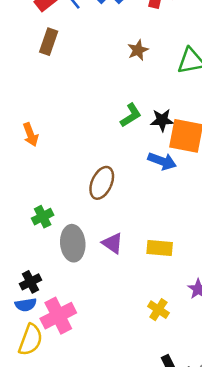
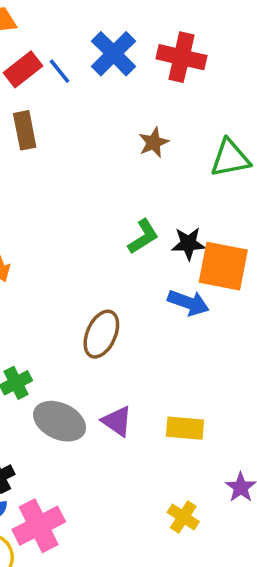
brown rectangle: (49, 42) -> (25, 130), turned -30
gray ellipse: (73, 243) -> (60, 421), turned -60

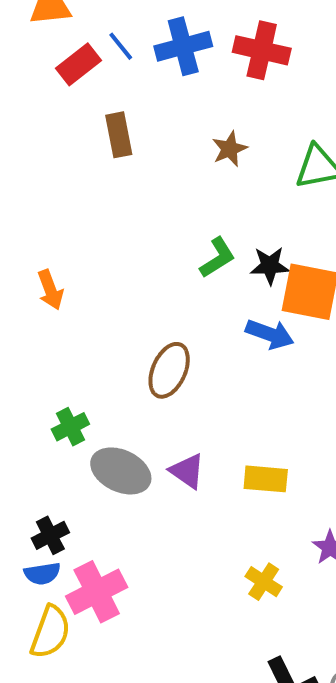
blue cross: (114, 54) -> (183, 46), turned 30
blue line: (60, 71) -> (121, 46), moved
brown rectangle: (25, 130) -> (119, 135), moved

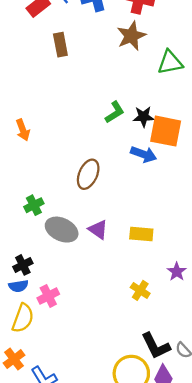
brown star: (229, 149) -> (131, 36), moved, size x1.5
pink cross: (97, 592) -> (48, 296), size x0.7

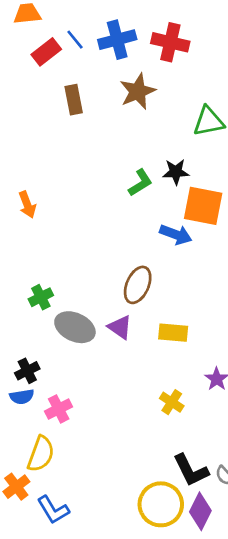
brown star: (131, 36) -> (138, 91), moved
black star: (143, 117) -> (176, 172), moved
brown ellipse: (88, 174) -> (138, 285), moved
yellow semicircle: (23, 318) -> (41, 454), moved

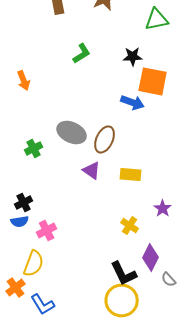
green L-shape: (140, 183) -> (82, 53), moved
gray ellipse: (75, 327) -> (72, 132), moved
black L-shape: (191, 470) -> (124, 273), moved
purple diamond: (200, 511) -> (151, 257), moved

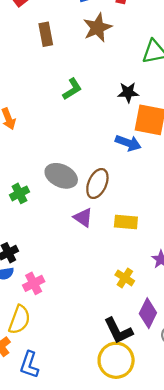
blue L-shape: (43, 304) -> (29, 365), turned 50

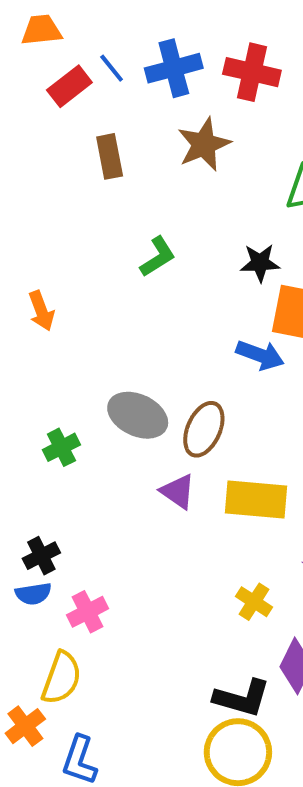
yellow rectangle: (126, 222) -> (256, 499), size x1.4
black L-shape: (118, 331) -> (242, 698), turned -48

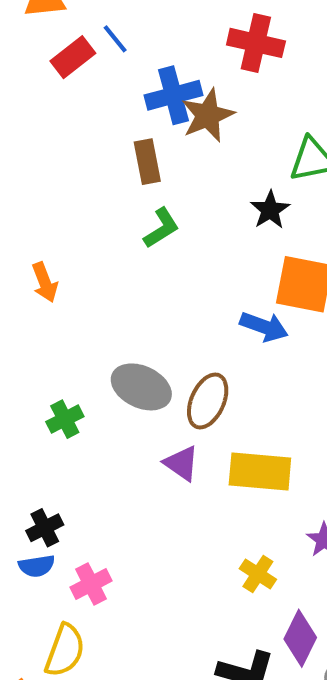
blue cross: (174, 68) -> (173, 95), moved
brown rectangle: (110, 156) -> (147, 162), moved
black star: (260, 263) -> (270, 210), moved, turned -30

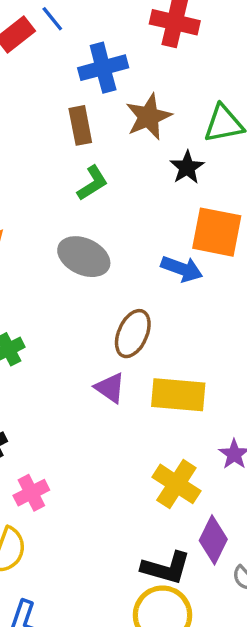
brown star: (208, 115) -> (149, 117), moved
gray ellipse: (141, 387) -> (84, 257), moved
yellow cross: (258, 574) -> (176, 484), size x1.5

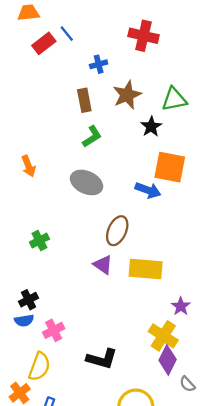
blue cross: (103, 68) -> (99, 64), size x0.6
yellow cross: (176, 484) -> (163, 336), moved
black L-shape: (166, 568) -> (102, 359), moved

